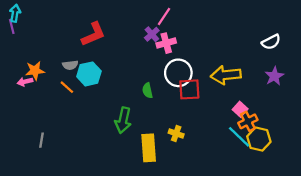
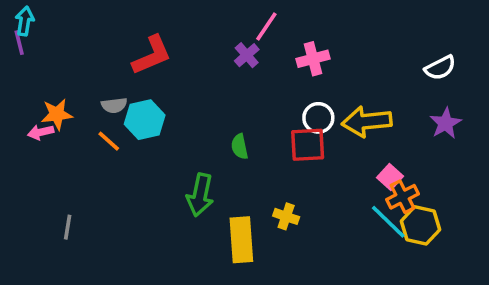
pink cross: (166, 43) -> (313, 59), moved
white circle: (178, 73) -> (318, 118), moved, size x0.7

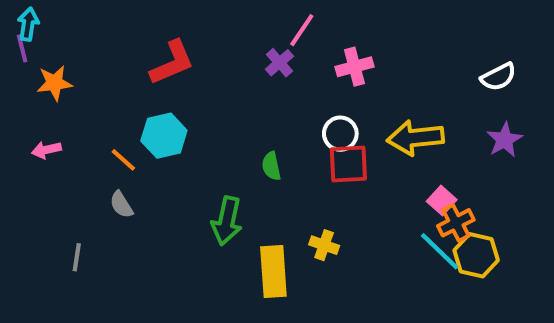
gray semicircle: (114, 105) -> (121, 205), moved, turned 65
orange star: (57, 114) -> (54, 83), moved
white circle: (318, 118) -> (340, 134), moved

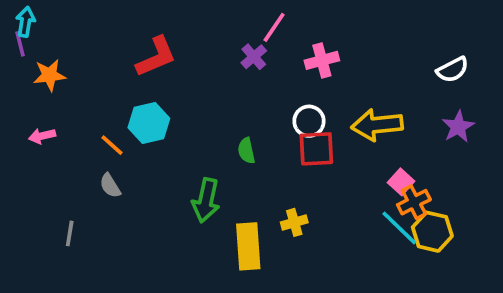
yellow cross: (324, 245) -> (294, 222), turned -35

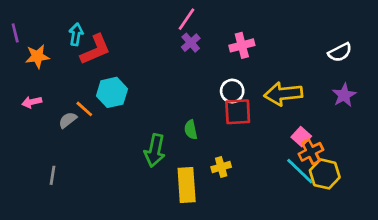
cyan arrow: (25, 22) -> (76, 34), moved
pink line: (274, 27) -> (187, 19), moved
red L-shape: (156, 57) -> (95, 50), moved
green semicircle: (246, 151) -> (191, 130), moved
gray semicircle: (110, 186) -> (68, 120), moved, turned 84

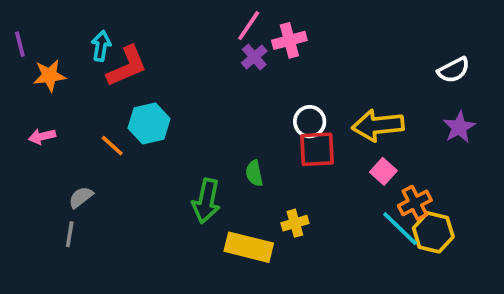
pink cross: (242, 45) -> (289, 40), moved
gray semicircle: (68, 120) -> (81, 197), moved
pink square: (301, 137) -> (383, 171), moved
yellow rectangle: (187, 185) -> (249, 247), turned -72

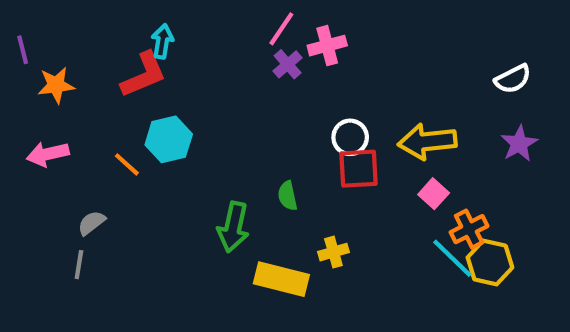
cyan arrow: (101, 46) -> (162, 41), moved
pink arrow: (42, 136) -> (48, 154), size x1.4

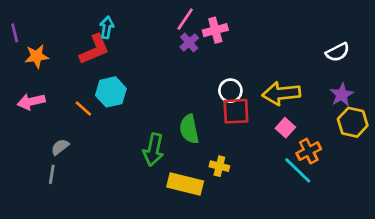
green semicircle: (288, 196) -> (189, 129), size x1.5
yellow cross: (333, 252) -> (219, 166), turned 30
yellow hexagon: (490, 262) -> (353, 122), moved

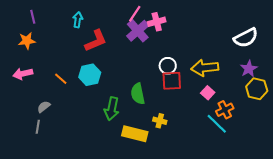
purple line: (15, 33) -> (33, 17), moved
purple cross: (189, 43) -> (138, 31), size x1.6
red L-shape: (94, 49) -> (96, 41), moved
white semicircle: (338, 52) -> (246, 38), size x1.4
cyan hexagon: (111, 92) -> (90, 75), moved

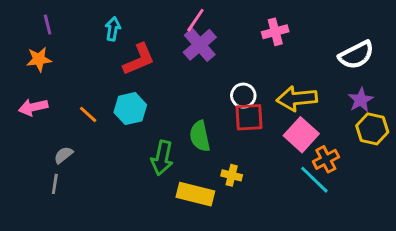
pink cross: (157, 22) -> (275, 32), moved
pink square: (208, 93) -> (301, 135), size x1.6

